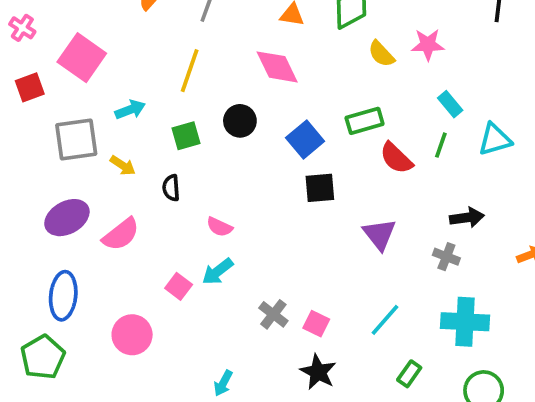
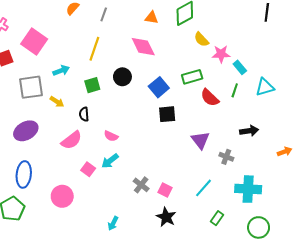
pink star: (428, 45) -> (221, 54), moved
pink semicircle: (121, 234) -> (72, 140), moved
gray cross: (446, 257) -> (226, 157), moved

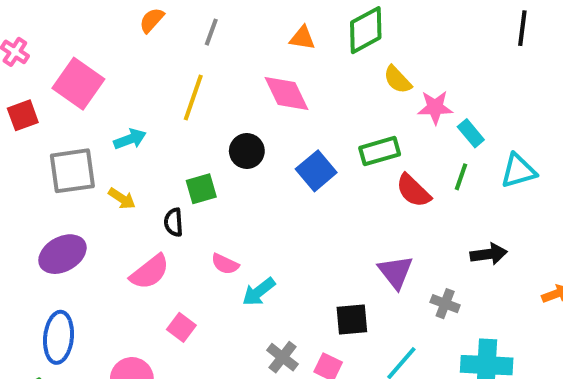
green square: (92, 85) -> (201, 189), moved
black square: (167, 114) -> (352, 319), moved
cyan arrow: (110, 161) -> (259, 292), moved

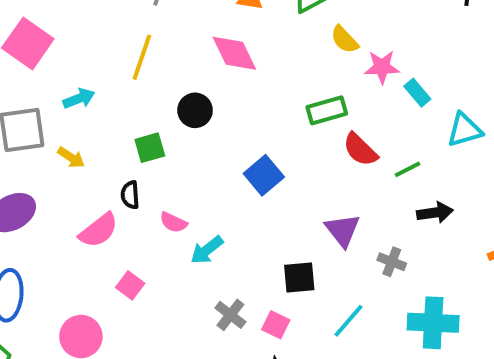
blue square: (316, 171) -> (264, 175), moved
green line: (461, 177) -> (407, 169), moved, turned 44
black semicircle: (173, 222) -> (130, 195), moved

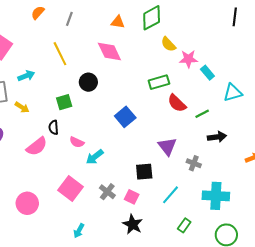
yellow line: (142, 57) -> (60, 54), turned -45
pink square: (130, 285) -> (70, 189), moved, size x1.6

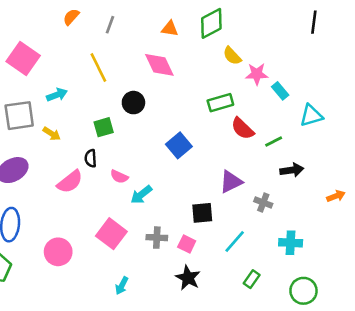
purple triangle: (167, 146) -> (231, 182), turned 42
gray cross: (107, 192) -> (157, 238), turned -35
cyan cross: (216, 196) -> (291, 243), size x0.7

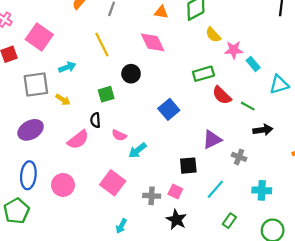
green line: (274, 141) -> (248, 106), turned 56
gray cross: (157, 238) -> (152, 196), moved
pink circle: (58, 252) -> (63, 185), moved

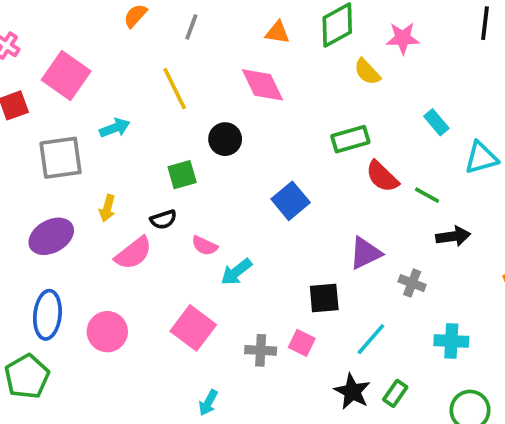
pink star: (234, 50) -> (403, 38), moved
yellow arrow: (63, 100) -> (107, 208), moved, turned 72
black semicircle: (95, 120) -> (163, 219), turned -104
black star: (176, 220) -> (352, 391), moved

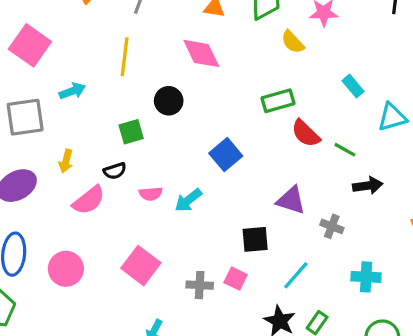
yellow line: (175, 89) -> (125, 57), turned 33
pink semicircle: (205, 246) -> (151, 194), turned -30
purple triangle: (365, 253) -> (291, 200), turned 44
cyan arrow: (236, 272) -> (188, 200), moved

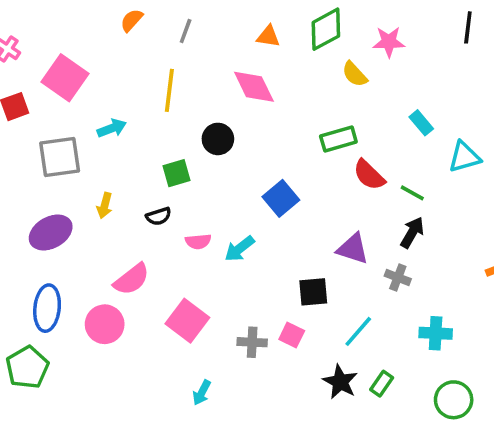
black arrow: (368, 186) -> (412, 232), moved, turned -52
pink semicircle: (89, 200) -> (132, 279), moved

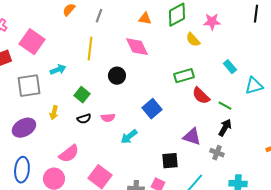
green square: (177, 173) -> (82, 95), moved, turned -35
pink semicircle: (198, 241) -> (108, 118), moved

